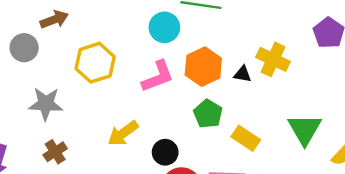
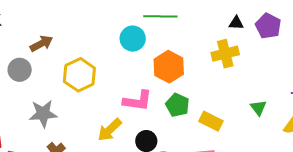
yellow cross: (273, 59) -> (225, 54), turned -32
black triangle: (243, 74) -> (236, 23), moved
pink L-shape: (158, 76) -> (138, 101), moved, turned 36
green triangle: (305, 129) -> (258, 108), size x0.6

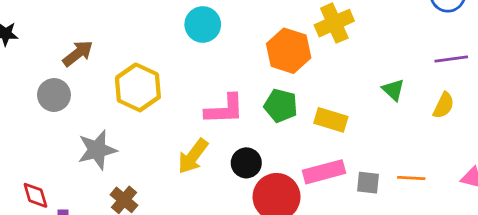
orange hexagon: (169, 67) -> (289, 51), moved

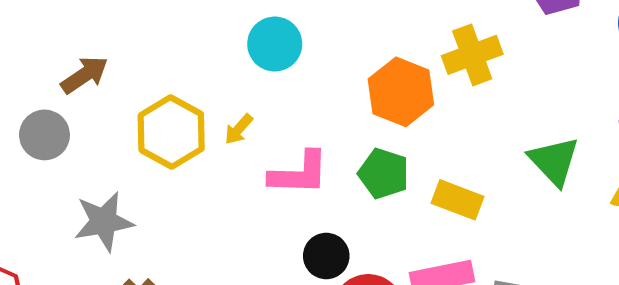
green triangle: (393, 90) -> (554, 161), size x1.5
yellow arrow: (193, 156) -> (239, 129), moved, size x0.6

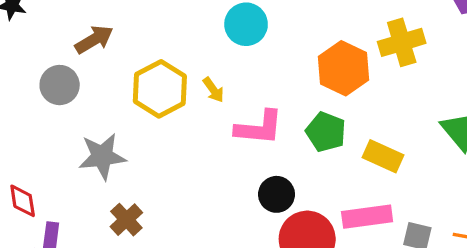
yellow arrow: (239, 129) -> (213, 90), turned -80

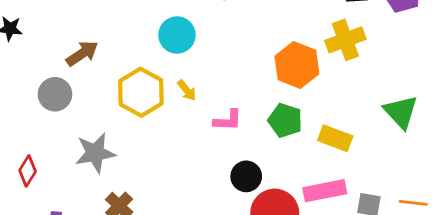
cyan circle: (246, 24) -> (177, 35), moved
pink L-shape: (259, 128) -> (228, 120), size x0.7
red diamond: (23, 201) -> (28, 171), moved, turned 44

